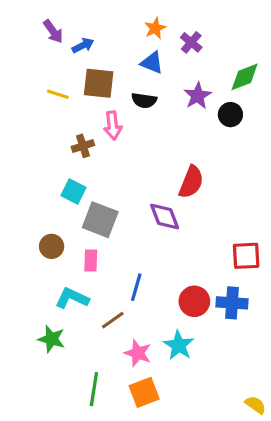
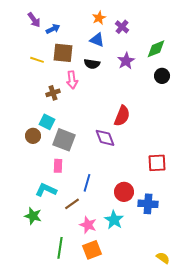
black circle: (230, 115) -> (162, 76), moved
brown circle: (52, 246) -> (33, 136), moved
blue cross: (232, 303) -> (148, 204), moved

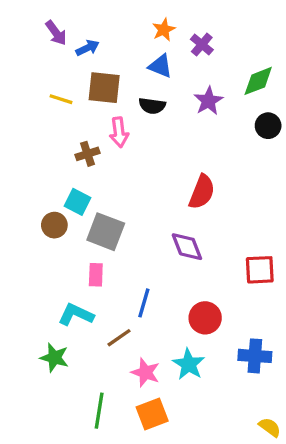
purple diamond: (105, 138) -> (187, 247), moved
blue cross: (148, 204) -> (255, 356), moved

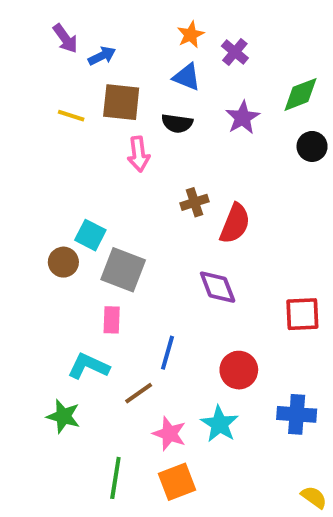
brown cross: (88, 154) -> (194, 202), moved

